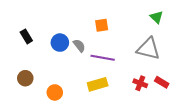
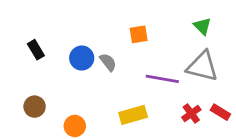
green triangle: (157, 17) -> (202, 26), moved
purple line: (103, 58) -> (162, 79), moved
red cross: (140, 83) -> (191, 113), turned 32

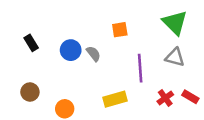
green triangle: (202, 26) -> (175, 23), size x1.6
gray triangle: (202, 66) -> (175, 57), size x0.7
purple line: (162, 79) -> (140, 68), turned 76

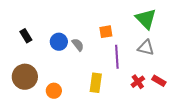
orange square: (120, 30) -> (106, 32), moved
brown circle: (30, 92) -> (25, 77), size x1.6
yellow rectangle: (115, 99) -> (96, 83), turned -66

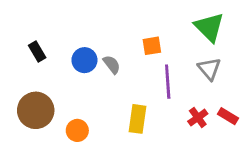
gray triangle: (146, 48) -> (209, 69), turned 36

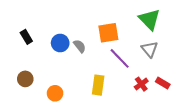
orange square: (152, 46) -> (108, 33), size x1.5
purple line: (168, 82) -> (120, 58), turned -40
brown circle: (36, 110) -> (25, 79), size x0.6

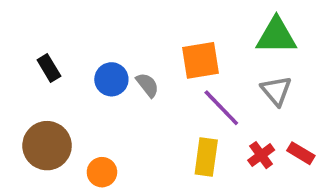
green triangle: (149, 19) -> (276, 36), turned -45
brown circle: (25, 79) -> (47, 146), size x1.6
yellow rectangle: (98, 85) -> (206, 157), moved

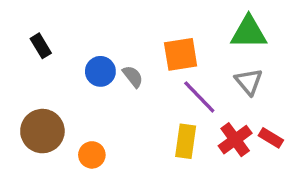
black rectangle: (49, 68) -> (41, 46), moved
red cross: (261, 155) -> (235, 140), size x1.4

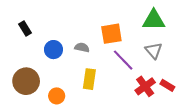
blue circle: (100, 71) -> (53, 50), moved
gray semicircle: (133, 76) -> (82, 47), turned -40
yellow rectangle: (186, 141) -> (89, 79), moved

